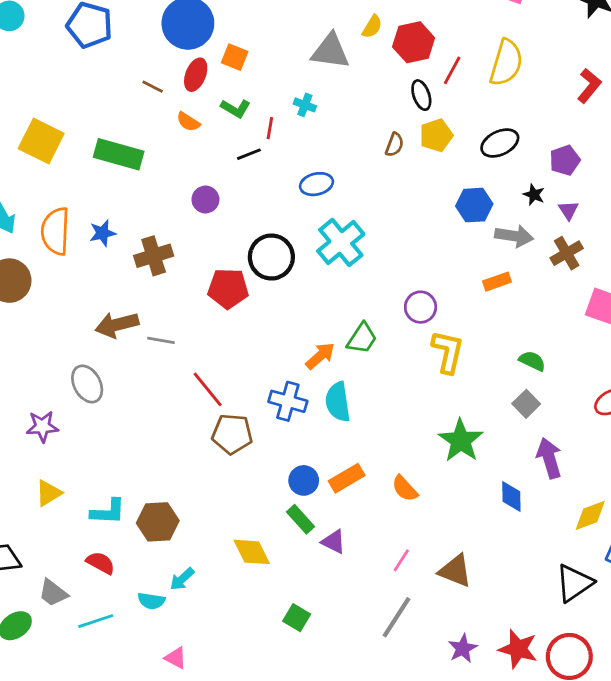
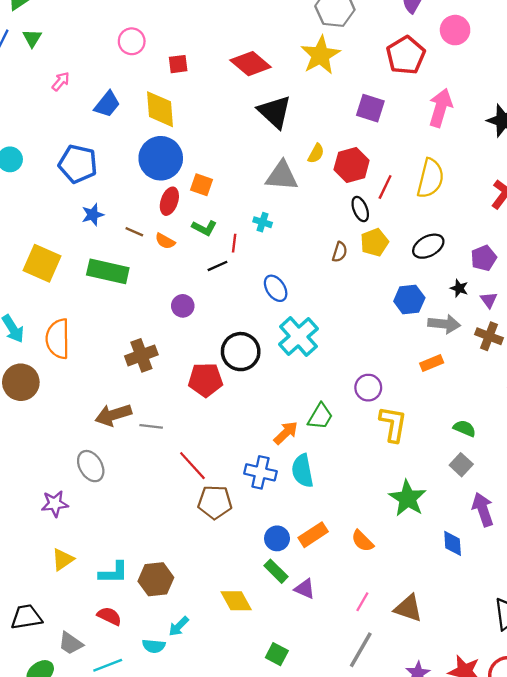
brown line: (153, 87) -> (134, 232), moved
blue ellipse: (316, 184) -> (276, 288), turned 72
blue star: (103, 233) -> (93, 215), moved
brown cross: (567, 253) -> (489, 336), turned -36

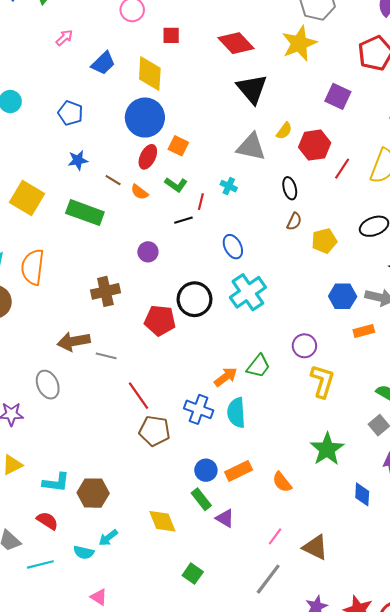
blue pentagon: (78, 164) -> (70, 113), size x0.7
black ellipse: (360, 209) -> (290, 188), moved
yellow pentagon: (374, 242) -> (324, 241), moved
blue hexagon: (409, 300) -> (343, 296), moved

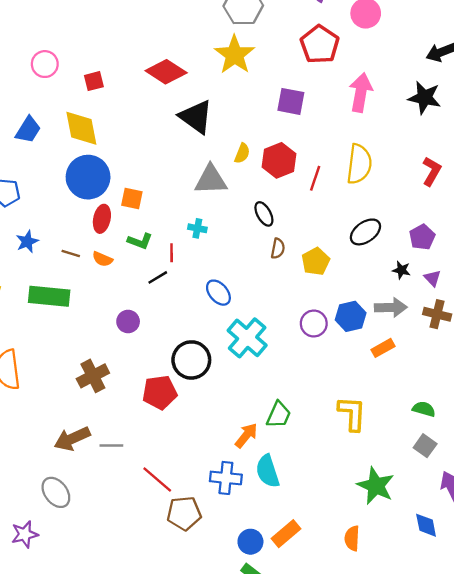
purple circle: (304, 346) -> (314, 323), moved
orange semicircle: (282, 482) -> (352, 538), moved, turned 55

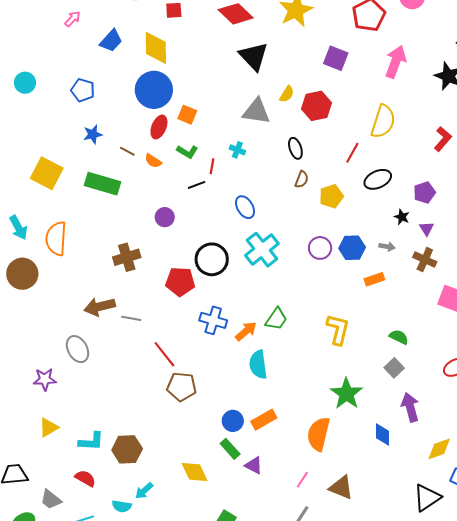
red line: (315, 178) -> (352, 153), moved
gray arrow: (391, 307) -> (387, 247), size x0.6
blue cross: (226, 478) -> (213, 320), moved
orange semicircle: (352, 538) -> (318, 434), size x1.6

